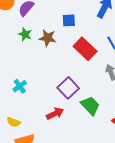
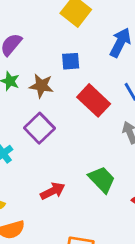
purple square: (68, 88) -> (39, 128), moved

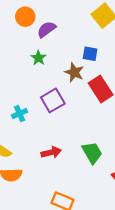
brown star: (41, 86) -> (74, 72), moved

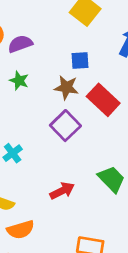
purple semicircle: (46, 29) -> (20, 44), turned 30
purple square: (53, 100) -> (65, 126), moved

